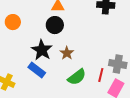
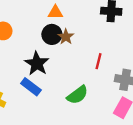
brown star: (67, 53) -> (66, 37), moved
red line: (101, 75) -> (98, 61), moved

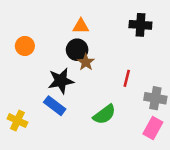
brown star: (66, 37) -> (86, 62), moved
black star: (37, 63) -> (61, 81), turned 30

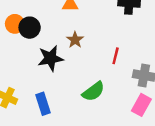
black circle: (77, 50) -> (30, 28), moved
blue rectangle: (55, 106) -> (43, 104), moved, turned 35

